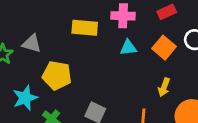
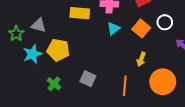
cyan triangle: (128, 48) -> (114, 28), turned -32
cyan star: (25, 98) -> (33, 54), moved

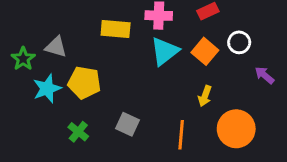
cyan triangle: (114, 28) -> (165, 51), size x1.5

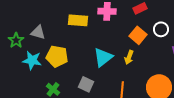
cyan triangle: (165, 51) -> (103, 57), moved
cyan star: (47, 89) -> (32, 60), turned 30
yellow arrow: (205, 96) -> (129, 57), moved

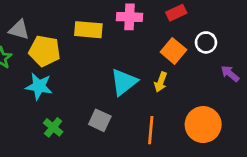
gray triangle: (38, 32) -> (19, 30), moved
yellow pentagon: (57, 56) -> (45, 51), moved
cyan star: (32, 60) -> (39, 86), moved

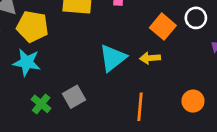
yellow arrow: (161, 82) -> (150, 58), turned 66
gray square: (100, 120) -> (74, 97), moved, turned 35
orange circle: (203, 125) -> (193, 101), size x0.6

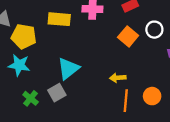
cyan triangle: (113, 58) -> (68, 69), moved
yellow arrow: (150, 58) -> (118, 78), moved
orange line: (140, 107) -> (126, 101), moved

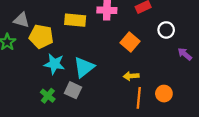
orange square: (128, 36) -> (130, 42), moved
cyan star: (19, 65) -> (54, 64), moved
gray square: (57, 93) -> (73, 90), turned -35

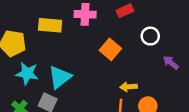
yellow arrow: (131, 76) -> (129, 87), moved

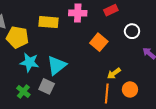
yellow arrow: (129, 87) -> (114, 73), turned -32

